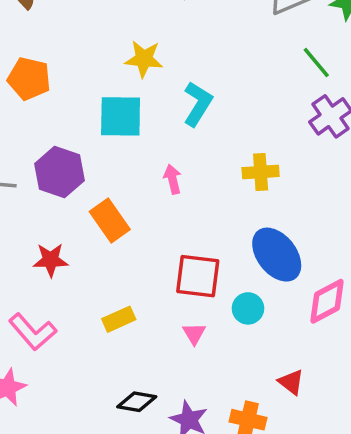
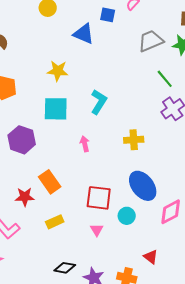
yellow star: (144, 59) -> (58, 71), moved
orange rectangle: (110, 220) -> (50, 182), moved
red star: (51, 260) -> (25, 197), moved

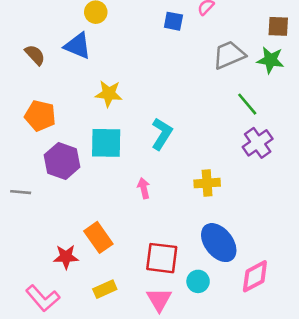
blue triangle: (84, 34) -> (78, 46), moved
purple hexagon: (22, 140) -> (62, 161), moved
pink triangle: (97, 230) -> (159, 300), size x1.5

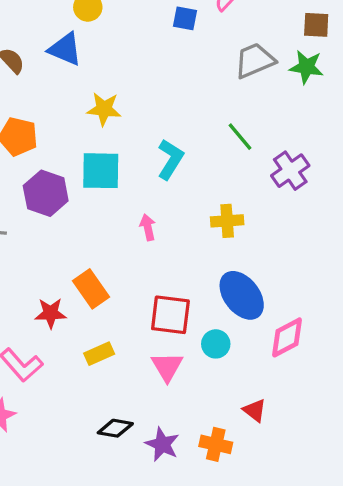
green line: (247, 104) -> (240, 137), moved

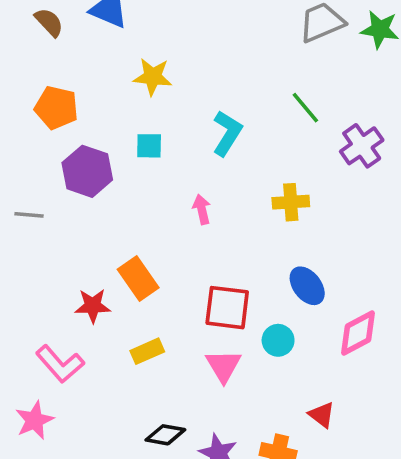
cyan square: (101, 171) -> (149, 146), size x0.6
blue ellipse: (242, 295) -> (307, 286), size x0.7

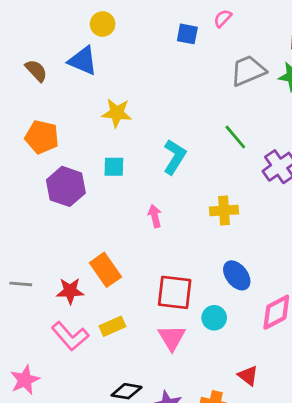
gray line: (29, 215) -> (21, 284), moved
pink L-shape: (60, 364) -> (70, 336), moved

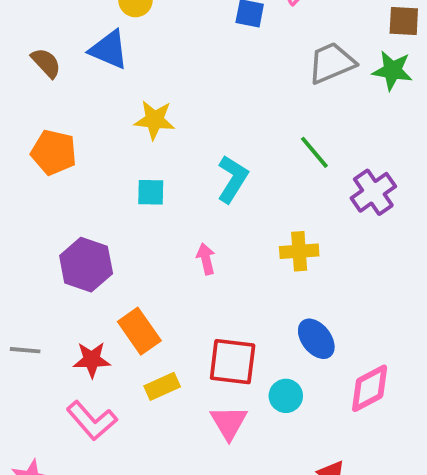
purple hexagon: (66, 186) -> (86, 265), moved
yellow rectangle: (112, 326) -> (162, 386), moved

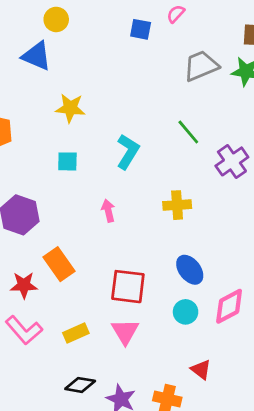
yellow rectangle: (162, 386) -> (76, 333), moved
cyan circle: (286, 396) -> (186, 312), moved

